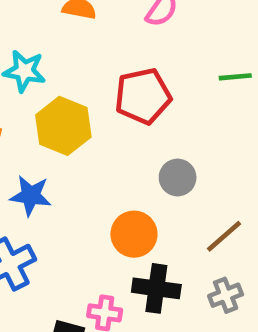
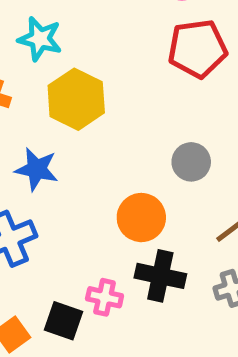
red pentagon: (143, 96) -> (197, 49), moved

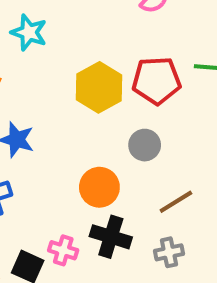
red pentagon: (197, 49) -> (156, 81), moved
yellow hexagon: (76, 99) -> (99, 87), moved

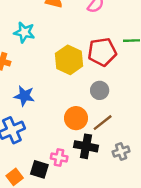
brown line: (176, 202) -> (103, 123), moved

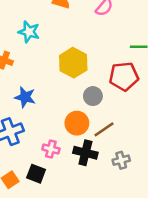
red pentagon: (102, 52) -> (124, 76), moved
gray circle: (100, 90) -> (93, 96), moved
pink cross: (59, 157) -> (51, 149), moved

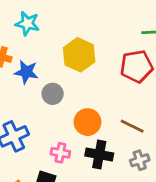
gray circle: (93, 96) -> (53, 94), moved
blue star: (25, 97) -> (26, 72), moved
brown line: (104, 129) -> (132, 126), moved, turned 65

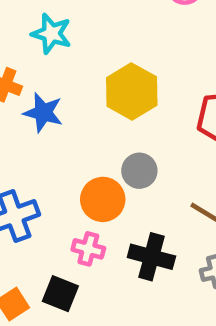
gray circle: (53, 94) -> (139, 171), moved
orange circle: (88, 122) -> (103, 199), moved

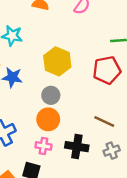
gray circle: (139, 171) -> (51, 95), moved

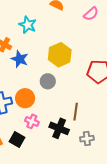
orange circle: (48, 119) -> (25, 98), moved
brown line: (104, 121) -> (76, 112), moved, turned 60

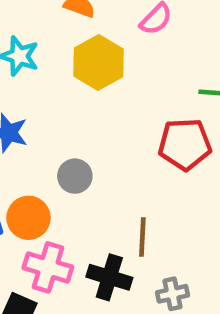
yellow hexagon: (60, 55) -> (98, 62), moved
pink cross: (32, 121) -> (48, 267), size x1.5

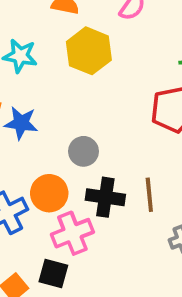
pink cross: (48, 267) -> (72, 233), turned -30
black cross: (109, 277) -> (105, 197), moved

